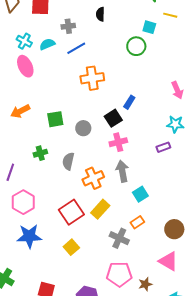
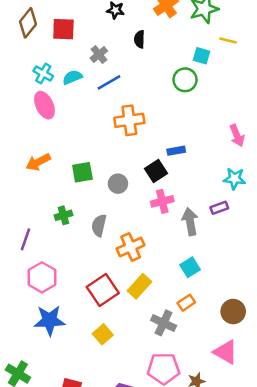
gray cross: (68, 26) -> (99, 54), turned -32
blue rectangle: (129, 102) -> (176, 151), turned 48
gray arrow: (122, 171) -> (190, 222), moved

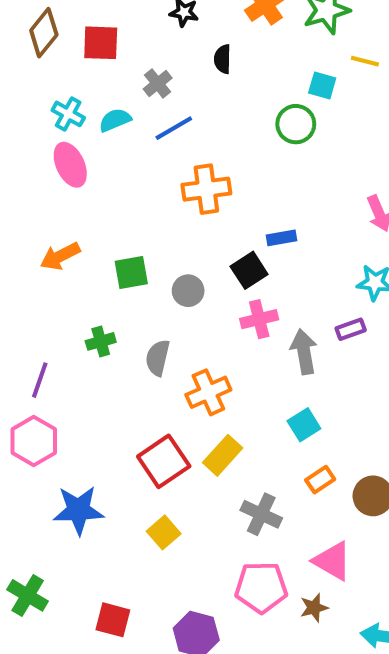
pink hexagon: (42, 277) -> (34, 441), moved
orange rectangle: (186, 303) -> (320, 480), moved
pink triangle: (226, 352) -> (332, 561), moved

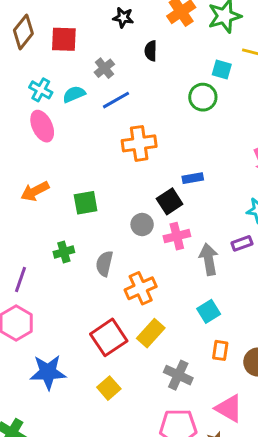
gray circle: (188, 291) -> (142, 225), moved
orange rectangle: (320, 480) -> (220, 350), turned -48

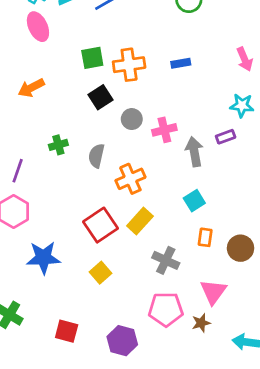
orange cross: (139, 143) -> (129, 65), moved
blue rectangle: (193, 178) -> (181, 63), moved
black square: (170, 201) -> (101, 97), moved
green square: (86, 203) -> (92, 58), moved
pink triangle: (229, 408) -> (213, 292), turned 36

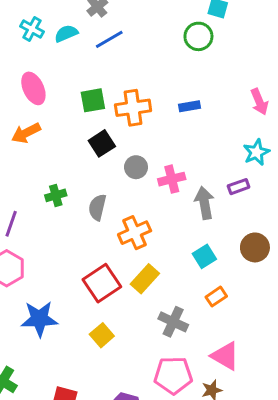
pink ellipse: (38, 27) -> (33, 88), moved
cyan star: (242, 105) -> (256, 152), turned -30
orange rectangle: (205, 237) -> (216, 297), turned 48
brown circle: (241, 248) -> (255, 247), moved
pink triangle: (213, 292) -> (225, 356), turned -36

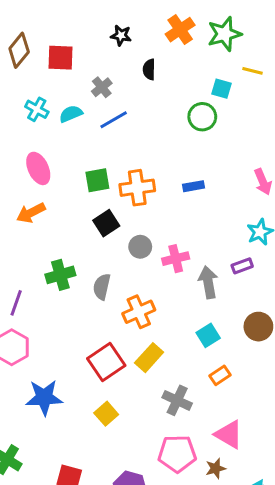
green cross: (56, 195) -> (60, 275), size x1.4

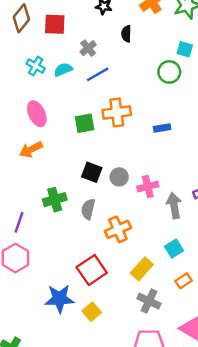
orange cross: (137, 188) -> (117, 113), moved
black square: (106, 223) -> (92, 172), moved, turned -36
yellow rectangle: (149, 358) -> (142, 269), moved
blue star: (44, 397) -> (60, 299), moved

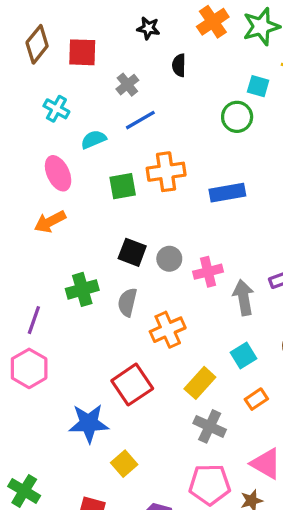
cyan semicircle: (63, 70) -> (94, 139), moved
blue rectangle: (162, 128) -> (227, 193), size x1.5
yellow square: (92, 312) -> (124, 464), moved

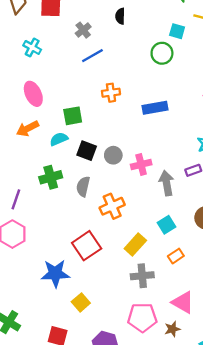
cyan semicircle: (94, 139) -> (59, 139), moved
orange cross: (166, 172) -> (111, 93), size x0.7
green square: (123, 186) -> (73, 116), moved
gray cross: (210, 426) -> (142, 276), turned -30

